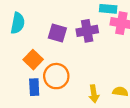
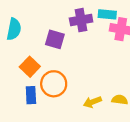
purple cross: (87, 31) -> (81, 20), moved
yellow arrow: (94, 94) -> (92, 102), turned 77

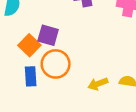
purple square: (55, 39) -> (48, 35), moved

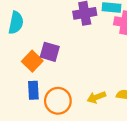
orange circle: (56, 64) -> (58, 101), moved

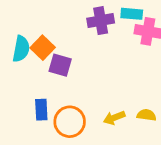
cyan semicircle: (16, 23) -> (21, 49), moved
orange square: (32, 61) -> (43, 48), moved

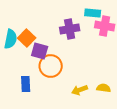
purple cross: (101, 21) -> (70, 29), moved
orange circle: (70, 122) -> (51, 66), moved

